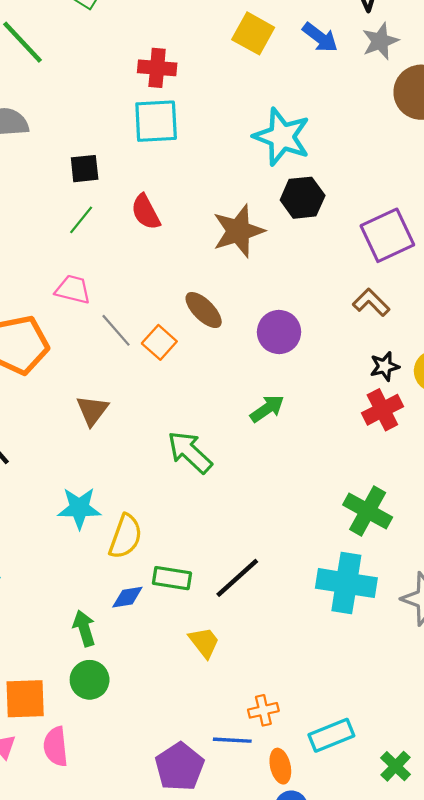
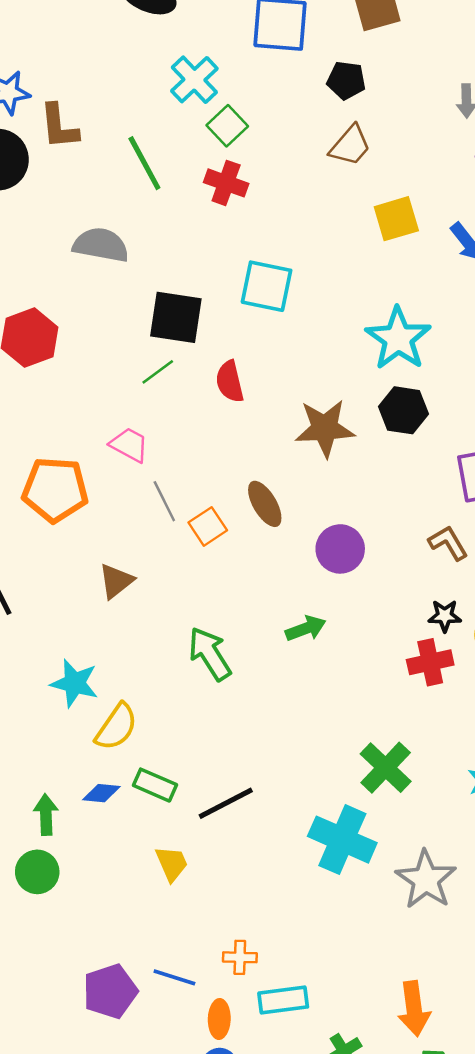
yellow square: (253, 33) -> (396, 219), turned 30
red cross: (157, 68) -> (226, 183), moved
black square: (85, 169) -> (176, 317), size x1.6
orange cross: (263, 710) -> (240, 957), moved

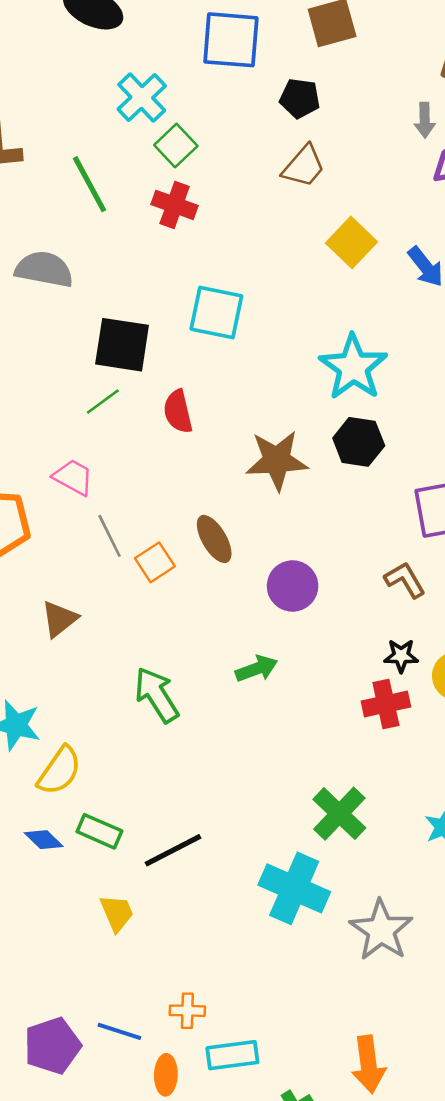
yellow square: (396, 219) -> (352, 242), turned -30
blue diamond: (101, 793) -> (44, 840), turned 39

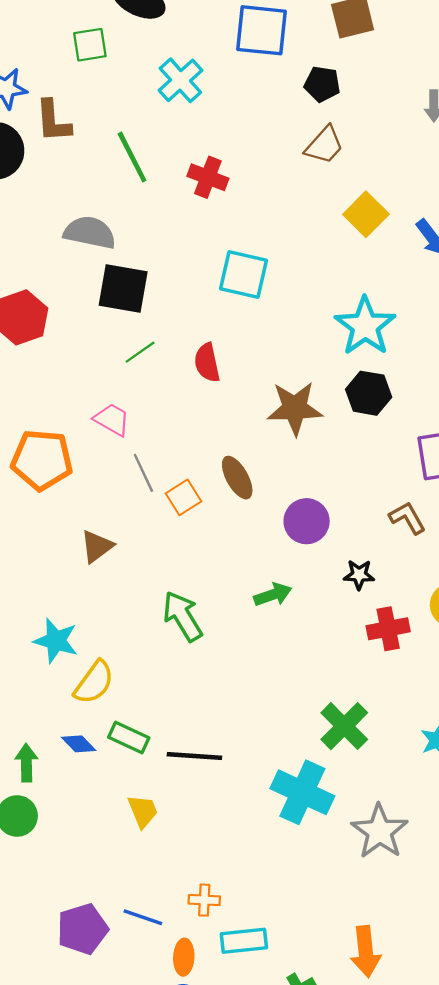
green square: (176, 146) -> (90, 45), moved, turned 33
black square: (122, 345) -> (123, 289), moved
black star: (401, 656) -> (359, 575), moved
black line: (173, 850) -> (194, 756), turned 30

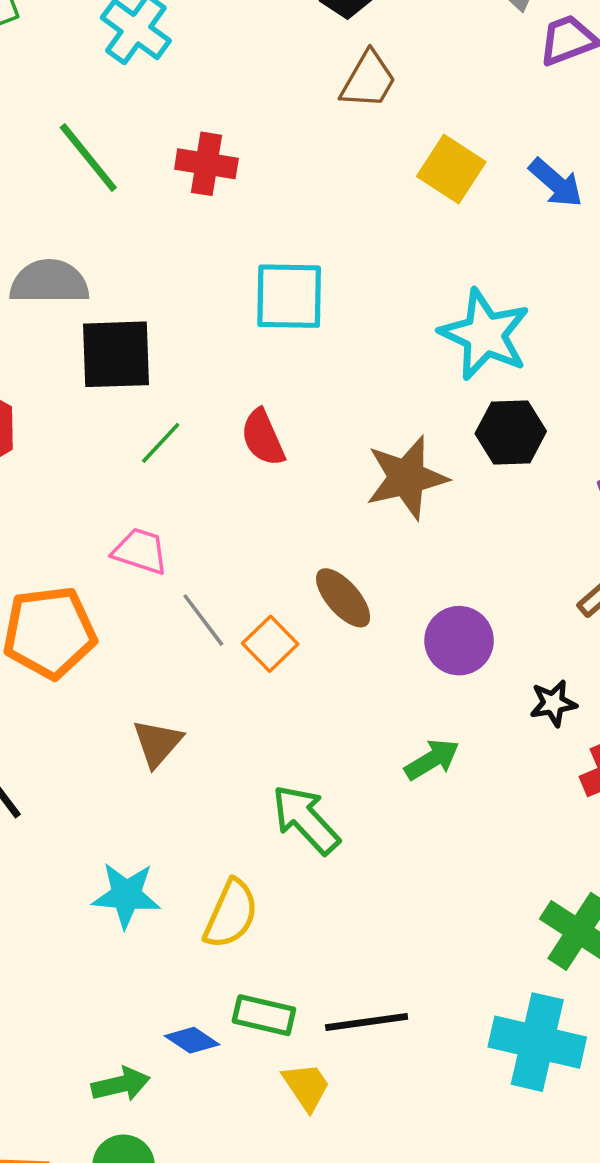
yellow semicircle: (94, 682) -> (231, 914), moved
green arrow: (26, 763) -> (121, 1084), turned 90
yellow trapezoid: (143, 811) -> (306, 1087), moved

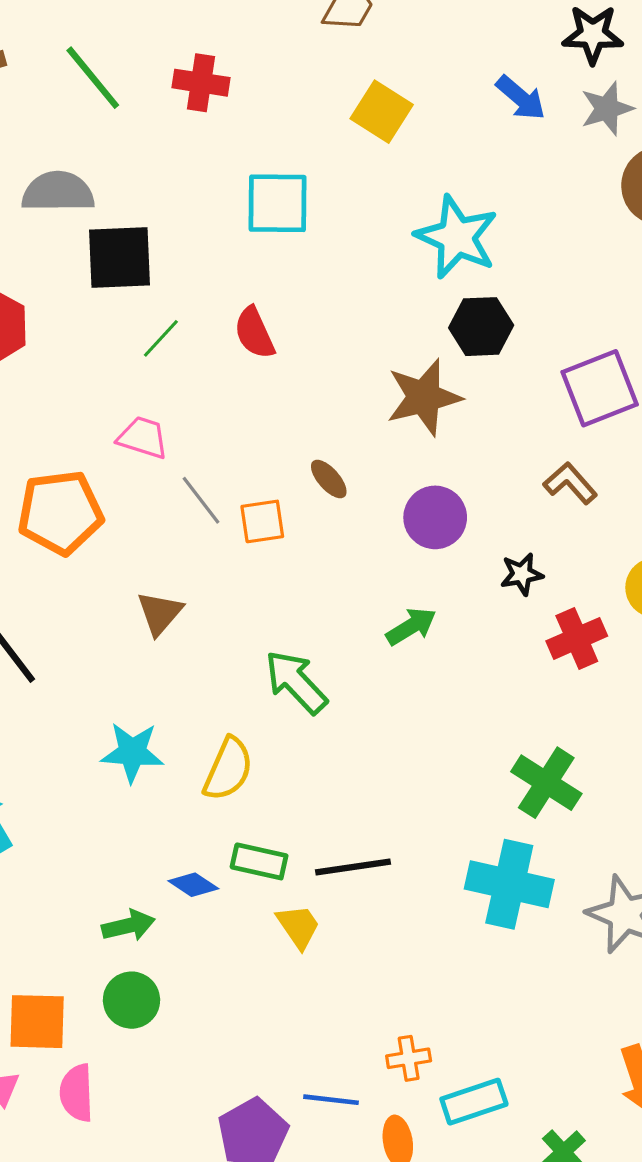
yellow square: (451, 169) -> (382, 112), moved
brown star: (407, 478) -> (424, 397), moved
brown ellipse: (343, 598) -> (329, 479), size x0.7
orange square: (270, 644) -> (262, 521), turned 36

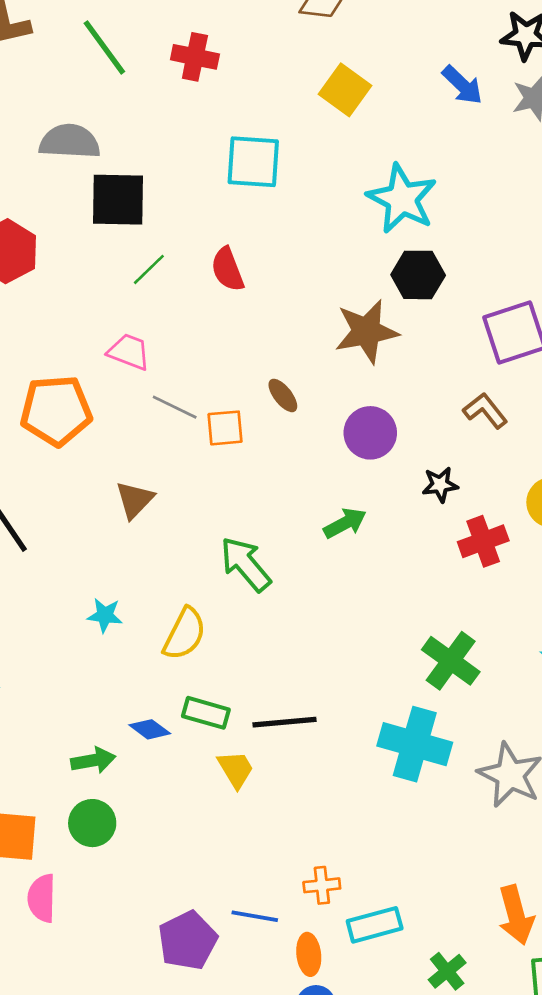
gray line: (201, 500) -> (175, 407), turned -30
cyan star: (132, 752) -> (105, 615), size x0.7

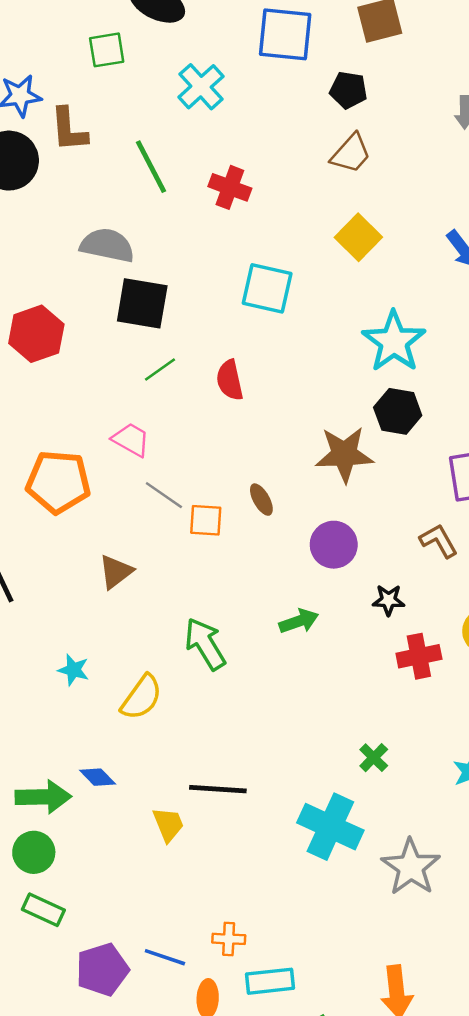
green cross: (451, 661) -> (374, 758), size x0.6
green rectangle: (206, 713) -> (43, 910), moved
green arrow: (93, 760) -> (43, 797), size x1.4

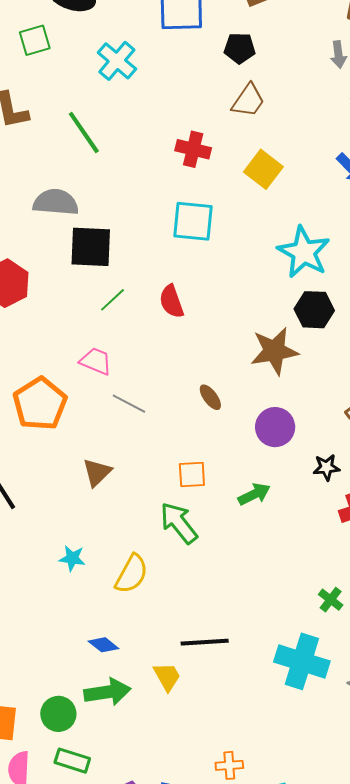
red cross: (230, 187) -> (193, 149), moved
orange pentagon: (58, 482) -> (40, 404), turned -30
orange square: (206, 520) -> (192, 474), moved
green arrow: (43, 797) -> (107, 692), moved

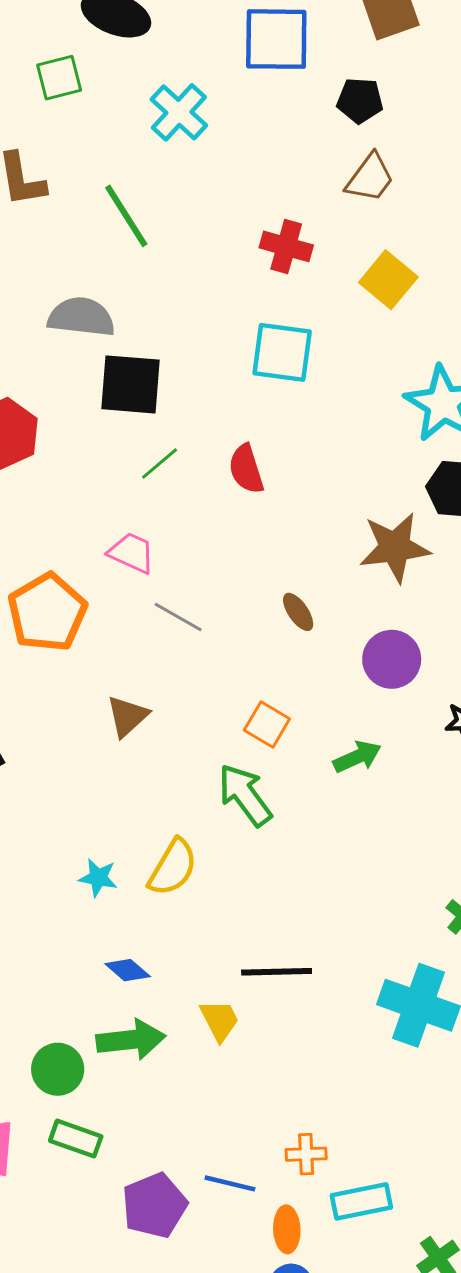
orange square: (192, 474) -> (267, 725), turned 32
cyan star: (72, 558) -> (98, 878), moved

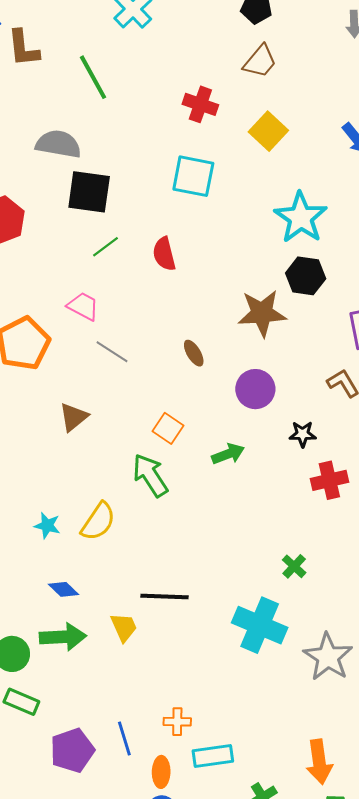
blue line: (230, 1183) -> (124, 738), turned 56

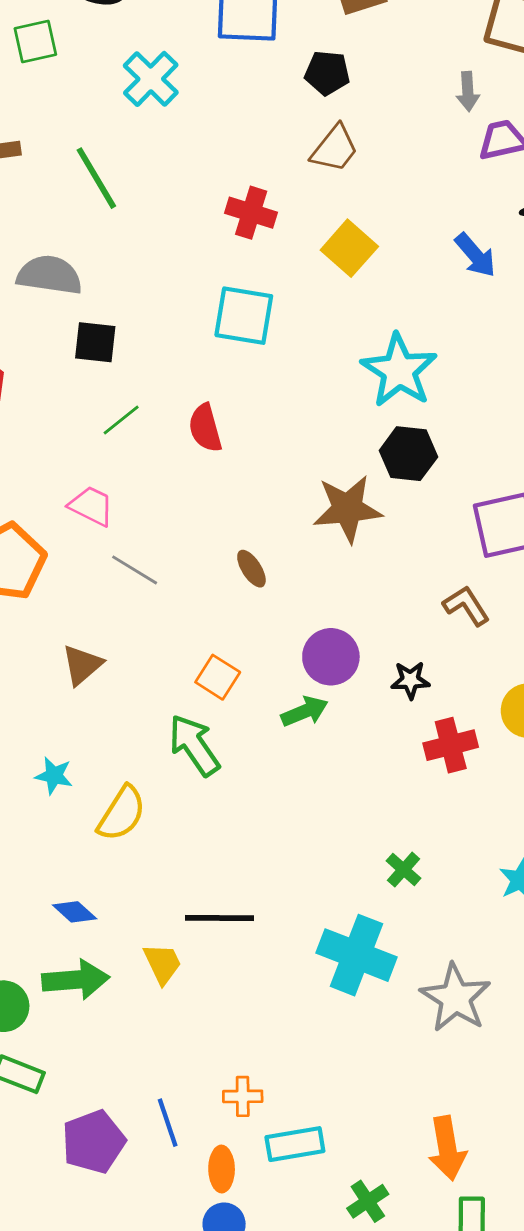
black square: (89, 192) -> (95, 342), size x0.7
purple circle: (255, 389) -> (331, 657), moved
cyan star: (47, 526) -> (54, 776), moved

